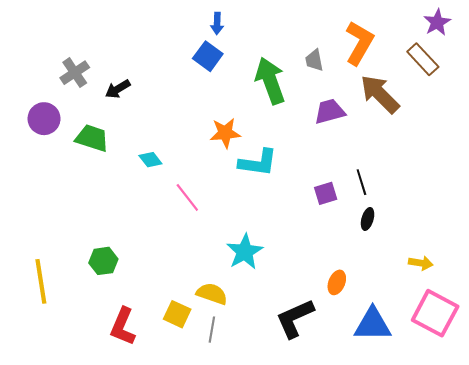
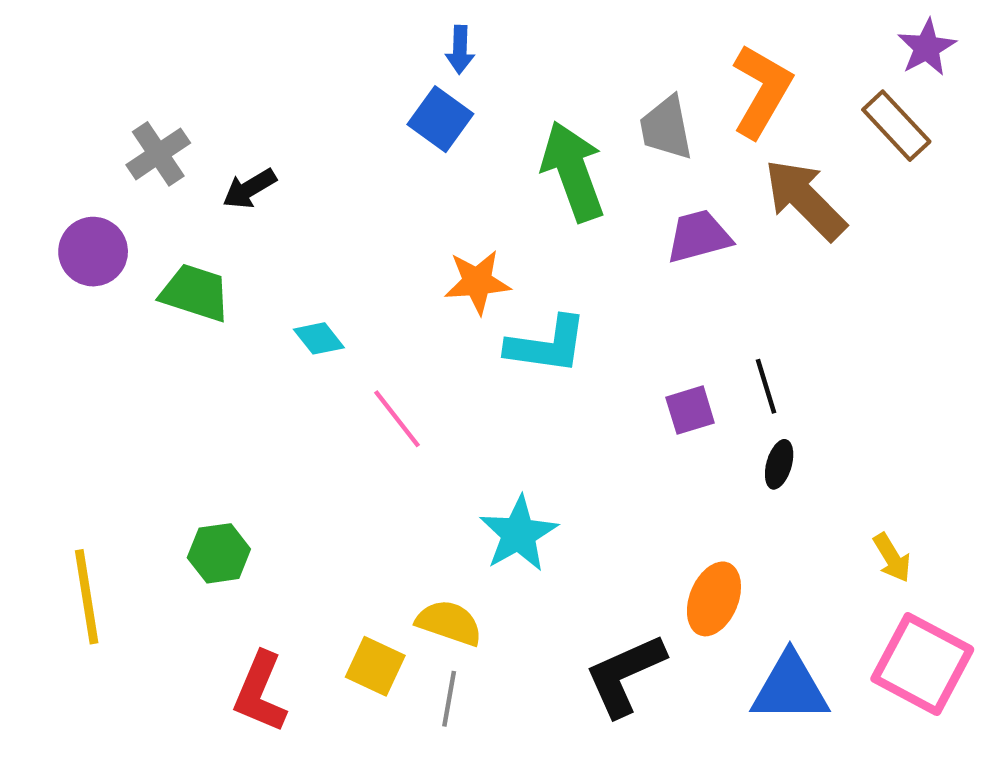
gray trapezoid: (314, 60) -> (666, 128), size x1.4
yellow arrow: (421, 263) -> (892, 558), turned 50
orange ellipse: (337, 282) -> (714, 599), size x1.4

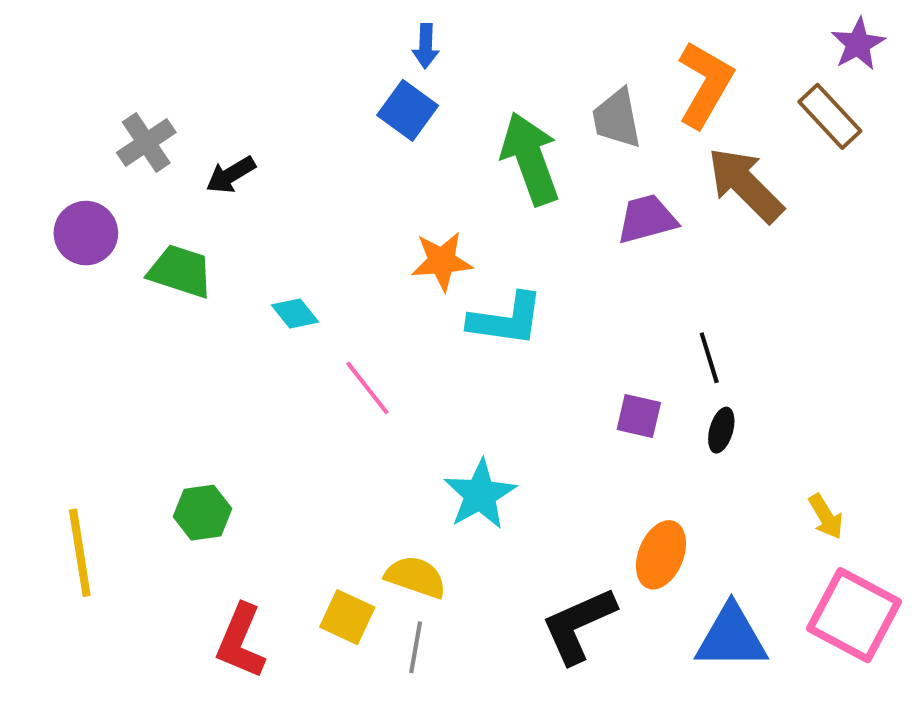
purple square: (690, 410) -> (639, 416), moved, turned 30

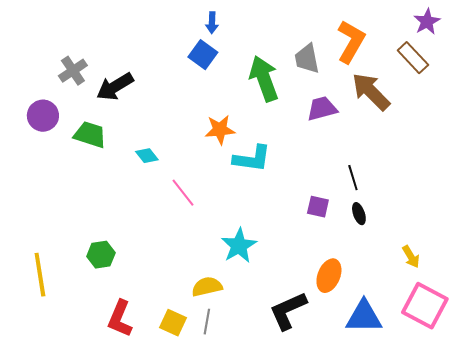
black arrow: (231, 175) -> (115, 87), size x1.5
black ellipse: (721, 430) -> (359, 214), turned -35
yellow semicircle: (416, 577) -> (207, 287), turned -32
yellow square: (347, 617) -> (173, 323), moved

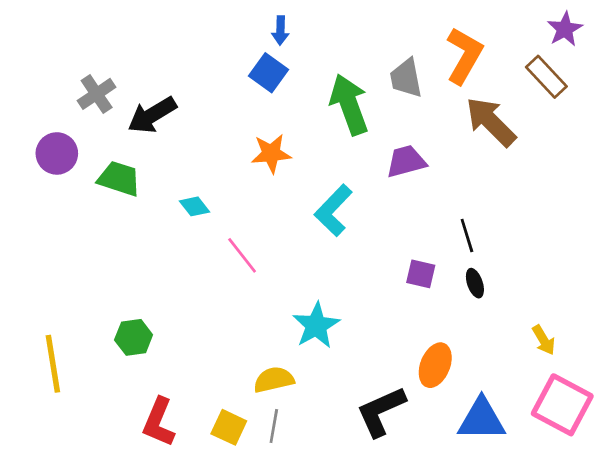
purple trapezoid: (322, 109) -> (406, 161), moved
orange star: (220, 130) -> (271, 153), moved
cyan L-shape: (252, 159) -> (333, 210), turned 126

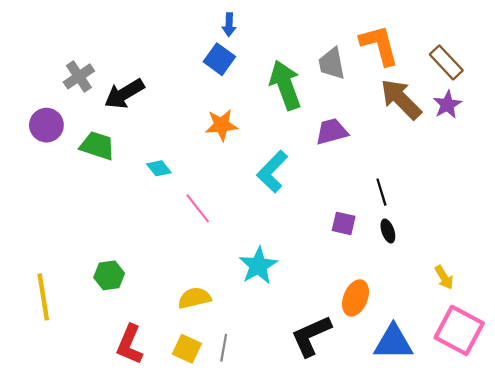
purple star: (565, 29) -> (447, 105), moved
orange L-shape: (464, 56) -> (379, 45), turned -45
yellow semicircle: (274, 380) -> (194, 298), moved

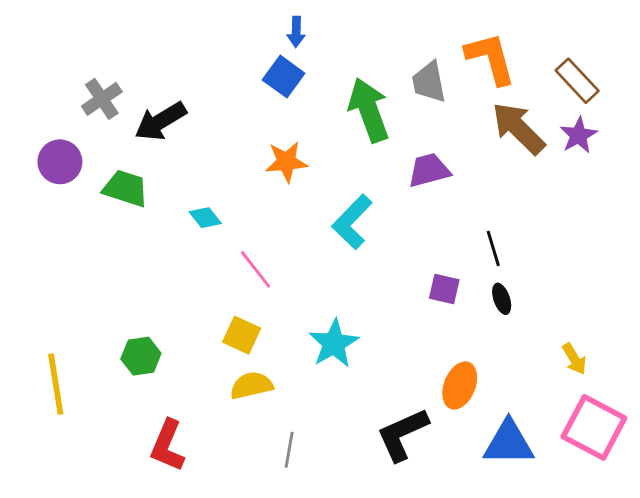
yellow square: (187, 349) -> (242, 335), moved

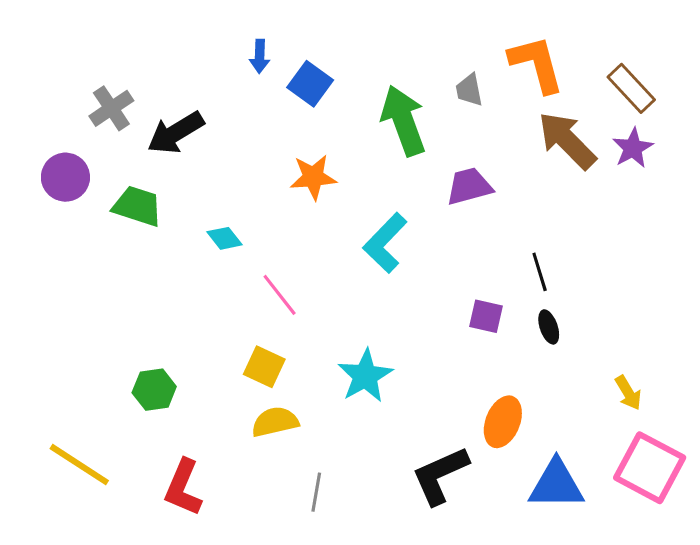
blue arrow: (296, 32) -> (260, 56), moved
gray trapezoid: (429, 82) -> (469, 90), size x0.7
yellow line: (56, 384) -> (79, 465), moved, turned -48

